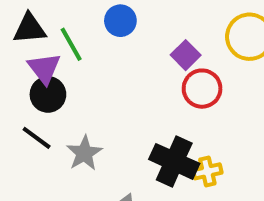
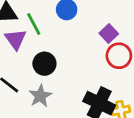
black circle: (48, 94) -> (44, 64), moved

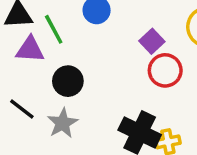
purple triangle: (16, 39) -> (30, 49), turned -50

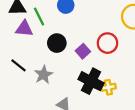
purple square: (152, 41) -> (83, 51), moved
black circle: (68, 81) -> (57, 43), moved

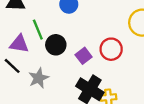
green line: (39, 16) -> (38, 30), moved
purple triangle: (24, 29) -> (19, 44), moved

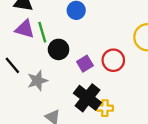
purple triangle: (19, 44) -> (25, 29), moved

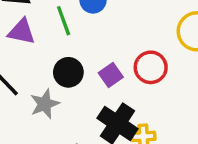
green line: (42, 32) -> (64, 21), moved
black circle: (59, 49) -> (68, 72), moved

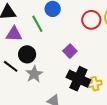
red circle: (151, 67) -> (91, 20), moved
black circle: (68, 72) -> (27, 54), moved

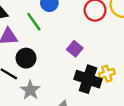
gray star: (34, 74) -> (30, 90), moved
yellow cross: (95, 84) -> (107, 74), moved

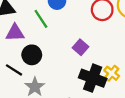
yellow cross: (107, 74) -> (112, 73), turned -35

